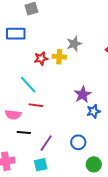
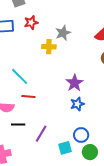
red star: (41, 58) -> (31, 23), moved
blue star: (93, 111) -> (77, 104), moved
blue circle: (78, 142) -> (81, 135), moved
cyan square: (41, 165) -> (65, 148), moved

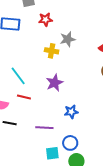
red star: (31, 23) -> (45, 19), moved
purple star: (75, 83) -> (55, 83), moved
purple line: (41, 134) -> (44, 128), moved, turned 54

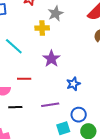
cyan line: (18, 76) -> (14, 46), moved

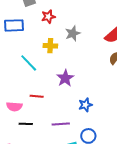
yellow cross: (42, 28) -> (50, 46), moved

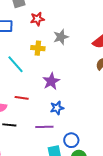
blue star: (85, 105) -> (57, 108), moved

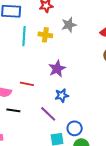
cyan line: (15, 64) -> (24, 36), moved, turned 42
purple line: (44, 127) -> (48, 114), turned 42

